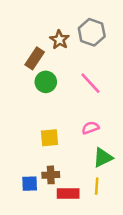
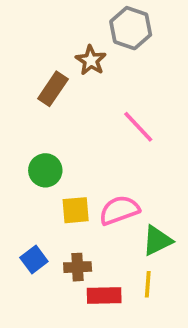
gray hexagon: (92, 32) -> (131, 28), moved
green circle: (46, 82) -> (45, 170), moved
pink semicircle: (90, 128) -> (119, 210), moved, size x1.5
blue square: (30, 184) -> (34, 260), moved, turned -35

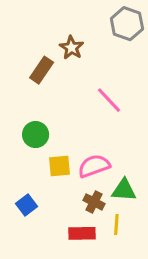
gray hexagon: (131, 28) -> (127, 24), moved
green triangle: (157, 241) -> (124, 190), turned 30
brown cross: (78, 267) -> (94, 202), moved, turned 30

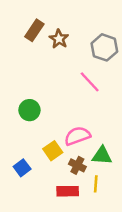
gray hexagon: (127, 24) -> (104, 47), moved
brown rectangle: (42, 70) -> (34, 30), moved
yellow square: (60, 166) -> (53, 151), moved, turned -30

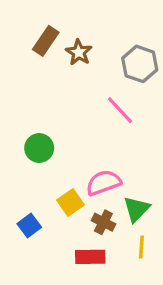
green triangle: (102, 156) -> (136, 209), turned -50
yellow line: (96, 184) -> (141, 247), moved

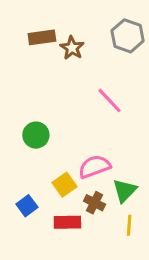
brown rectangle: (46, 41) -> (42, 37), turned 48
gray hexagon: (140, 64) -> (128, 36), moved
red rectangle: (90, 257) -> (67, 222), moved

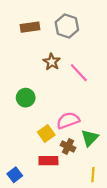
gray hexagon: (128, 36) -> (67, 26), moved
brown star: (72, 48) -> (52, 62), moved
blue square: (27, 206) -> (15, 175), moved
yellow line: (129, 225) -> (93, 175), moved

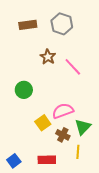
red rectangle: (48, 161) -> (47, 160), moved
yellow line: (93, 175) -> (78, 152), moved

